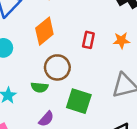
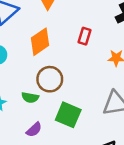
red rectangle: (88, 40) -> (85, 36), moved

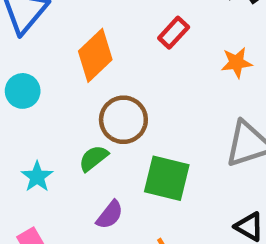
red rectangle: (85, 36) -> (174, 33), turned 35
green semicircle: (30, 97) -> (93, 158), turned 140

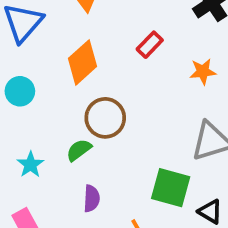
green square: (167, 178) -> (171, 188), moved
purple semicircle: (110, 215) -> (92, 199), turned -36

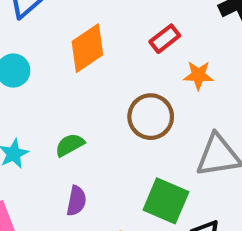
orange star: (203, 72) -> (198, 75), moved
brown circle: (105, 118) -> (151, 117), moved

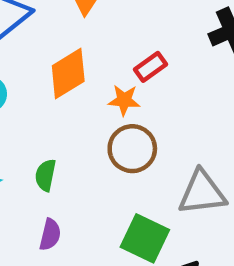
orange star: (198, 75) -> (124, 100), moved
green semicircle: (70, 145) -> (45, 175), turned -52

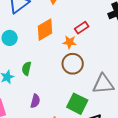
green semicircle: (45, 175) -> (27, 69), moved

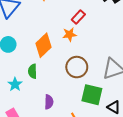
orange diamond: (45, 30) -> (44, 45), moved
brown circle: (73, 64) -> (77, 67), moved

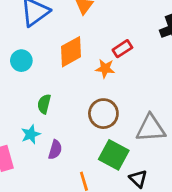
orange diamond: (44, 45) -> (71, 52), moved
cyan star: (15, 84) -> (31, 134), moved

